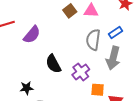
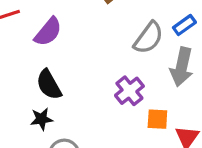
gray semicircle: (93, 40) -> (149, 38), turned -150
black semicircle: (53, 64) -> (49, 85), moved

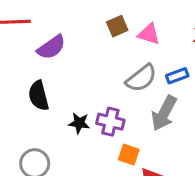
purple cross: (129, 91) -> (110, 122), turned 36
black star: (42, 119) -> (79, 123), moved

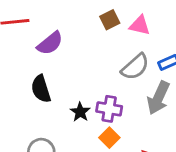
black star: (79, 123) -> (80, 112), turned 30
orange square: (129, 155) -> (109, 138), moved, turned 30

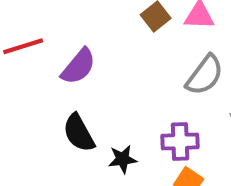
black star: (80, 112) -> (123, 159), moved, turned -30

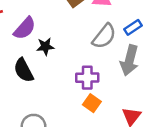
black star: (123, 159) -> (45, 46), moved

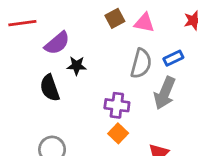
gray semicircle: (104, 36) -> (141, 63), turned -32

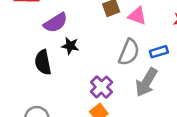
purple cross: (117, 105) -> (101, 87), turned 30

